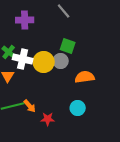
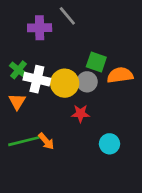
gray line: (64, 11) -> (67, 16), moved
orange semicircle: (85, 77) -> (120, 75), moved
red star: (48, 119) -> (80, 113), moved

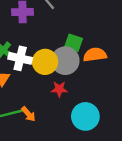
gray circle: (87, 82) -> (65, 61), size x1.5
cyan circle: (109, 144) -> (85, 116), size x1.5

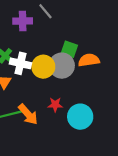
red star: (59, 89) -> (55, 105), moved
orange arrow: (28, 114) -> (28, 114), size x1.5

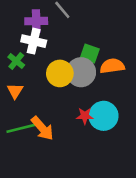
white cross: (20, 63) -> (34, 41), moved
red star: (55, 105) -> (85, 116), moved
cyan circle: (80, 117) -> (103, 116), moved

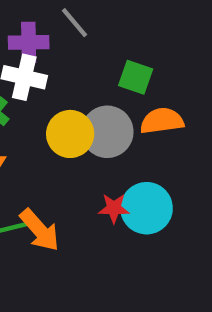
green square: (90, 54) -> (136, 77), moved

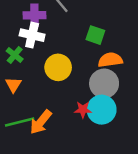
gray circle: (107, 132) -> (104, 84), moved
orange arrow: (40, 230) -> (41, 122), turned 80

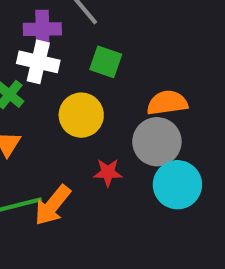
green square: (95, 35) -> (106, 62), moved
red star: (83, 110) -> (108, 172), moved
cyan circle: (102, 110) -> (177, 185), moved

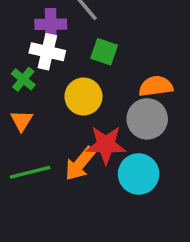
red star: (108, 172) -> (106, 145), size x1.6
cyan circle: (177, 185) -> (139, 174), moved
orange arrow: (53, 205) -> (80, 164), moved

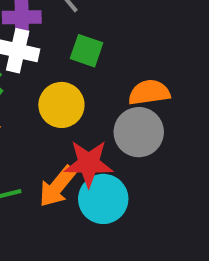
cyan circle: (139, 174) -> (103, 199), moved

